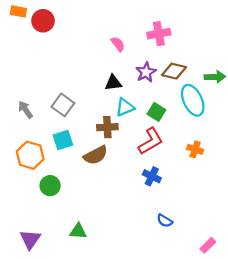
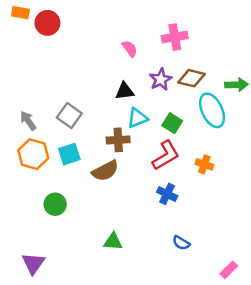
orange cross: (195, 149) -> (204, 164), moved
orange hexagon: (30, 155) -> (33, 154), moved
green triangle: (78, 231) -> (113, 242), moved

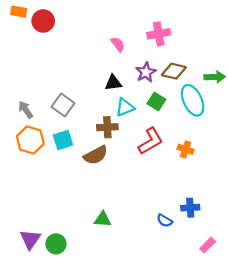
green square: (172, 123) -> (156, 101), moved
blue cross: (167, 194) -> (190, 208), moved, turned -30
green circle: (55, 204) -> (56, 244), moved

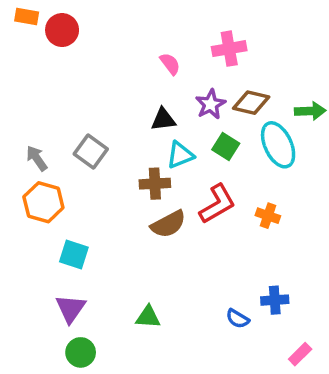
cyan square: (63, 140) -> (74, 255), moved, turned 36
brown semicircle: (96, 155) -> (168, 224), moved
purple triangle: (30, 239) -> (70, 309), moved

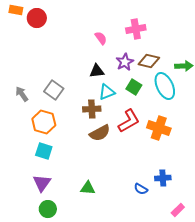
orange hexagon: (43, 202) -> (44, 122), moved
orange cross: (268, 216) -> (159, 128), size x1.6

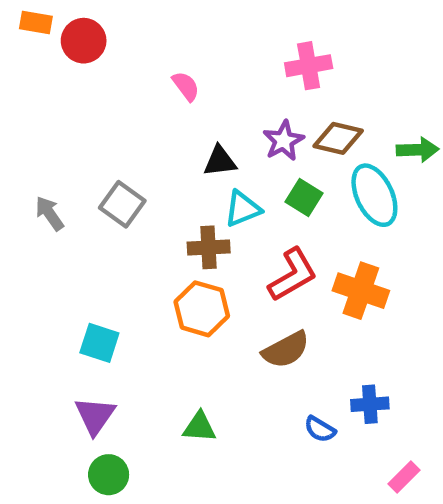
pink semicircle: (101, 38) -> (186, 86), moved
orange hexagon: (44, 122) -> (202, 309), moved
brown semicircle: (100, 133) -> (286, 350), moved

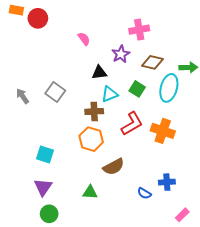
purple star: (284, 141) -> (121, 54), moved
cyan ellipse: (374, 195) -> (169, 88), turned 40
brown semicircle: (286, 350) -> (114, 167), moved

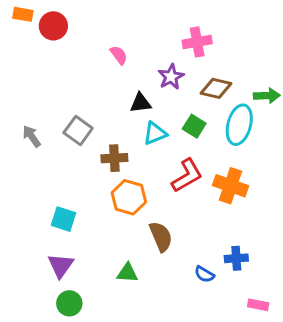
brown cross: (94, 111) -> (114, 158), moved
brown semicircle: (114, 167) -> (161, 237), turned -85
pink rectangle: (182, 215) -> (258, 305), turned 56

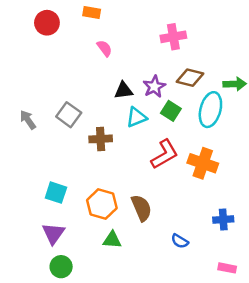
orange rectangle: (23, 14) -> (92, 13), moved
purple star: (171, 77) -> (154, 87), moved
orange hexagon: (129, 197) -> (102, 204), moved
blue cross: (236, 258) -> (223, 219), moved

